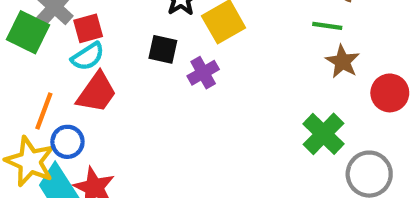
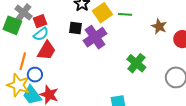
green line: (327, 26) -> (125, 14), moved
purple cross: (203, 73) -> (95, 37), size x1.6
green cross: (323, 134) -> (136, 63), moved

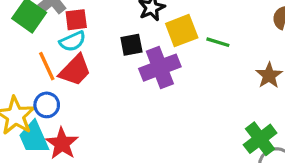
black square: (75, 28) -> (131, 45), turned -32
orange line: (23, 61) -> (47, 66), moved, turned -54
green cross: (136, 63) -> (260, 139), moved

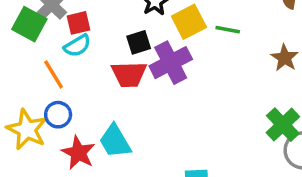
red trapezoid: (75, 70) -> (129, 74), moved, turned 51
cyan trapezoid: (34, 138) -> (115, 141), moved

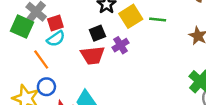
purple cross: (171, 63) -> (120, 45), size x0.6

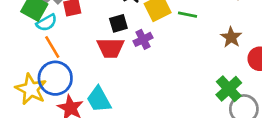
cyan semicircle: (56, 39) -> (47, 23), moved
blue circle: (46, 87) -> (55, 78), size x1.6

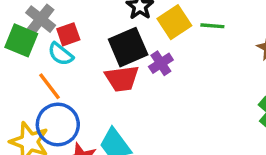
cyan semicircle: (47, 23) -> (61, 54), moved, turned 75
black square: (118, 23) -> (128, 47), size x1.6

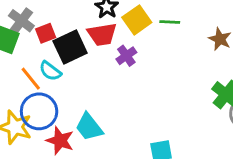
black square: (128, 47) -> (70, 47), moved
cyan semicircle: (61, 54) -> (50, 71), moved
red trapezoid: (122, 79) -> (102, 34), moved

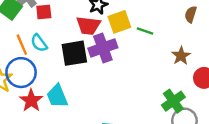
black square: (70, 47) -> (74, 53), moved
purple cross: (126, 56) -> (103, 48), size x1.6

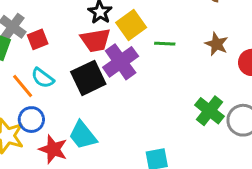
green line: (145, 31) -> (165, 44), moved
blue circle: (21, 73) -> (31, 120), size x0.7
green cross: (173, 101) -> (210, 111), moved

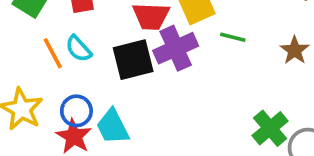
blue circle: (31, 120) -> (76, 111), moved

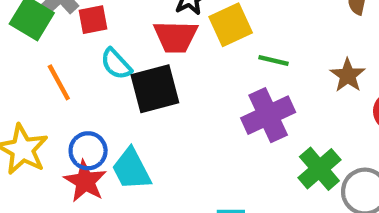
purple cross: (176, 48) -> (268, 115), moved
cyan semicircle: (79, 49) -> (116, 64), moved

